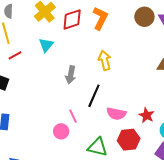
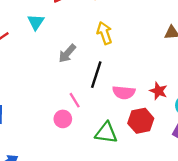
gray arrow: (71, 75) -> (67, 53), turned 36

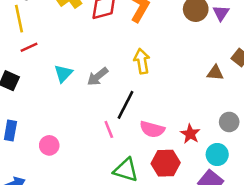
cyan triangle: (36, 22) -> (63, 73), moved
pink line: (75, 100) -> (109, 129), moved
pink circle: (63, 119) -> (49, 145), moved

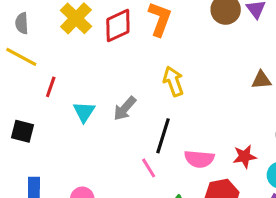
yellow line: (19, 19) -> (21, 57), turned -40
red line: (29, 47) -> (51, 87), moved, turned -36
red star: (190, 134) -> (245, 157), turned -30

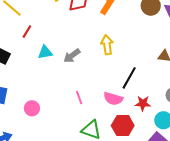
cyan triangle: (84, 112) -> (45, 52), turned 35
black line: (163, 136) -> (129, 78), moved

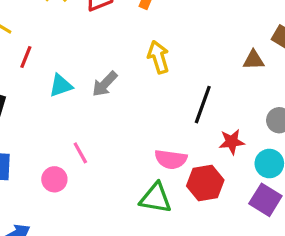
pink line: (79, 98) -> (80, 153), moved
pink semicircle: (113, 99) -> (171, 159), moved

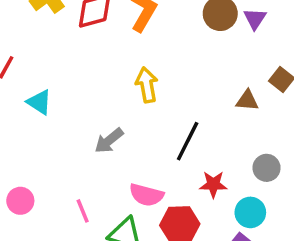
gray arrow: (105, 84) -> (109, 141), moved
cyan triangle: (61, 86) -> (39, 102), turned 45
pink line: (80, 153) -> (83, 211), moved

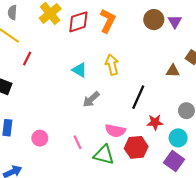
cyan triangle: (39, 102) -> (80, 70), moved

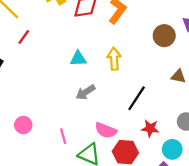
brown circle: (154, 20) -> (164, 36), moved
cyan triangle: (80, 70) -> (78, 59), turned -42

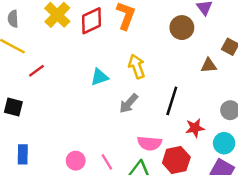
red line: (24, 37) -> (37, 71), turned 35
gray arrow: (85, 92) -> (129, 103), moved
pink circle: (23, 125) -> (76, 161), moved

